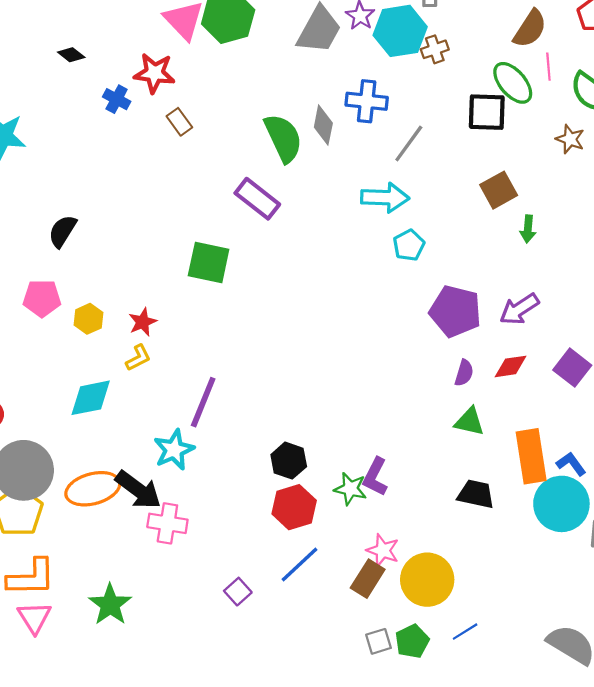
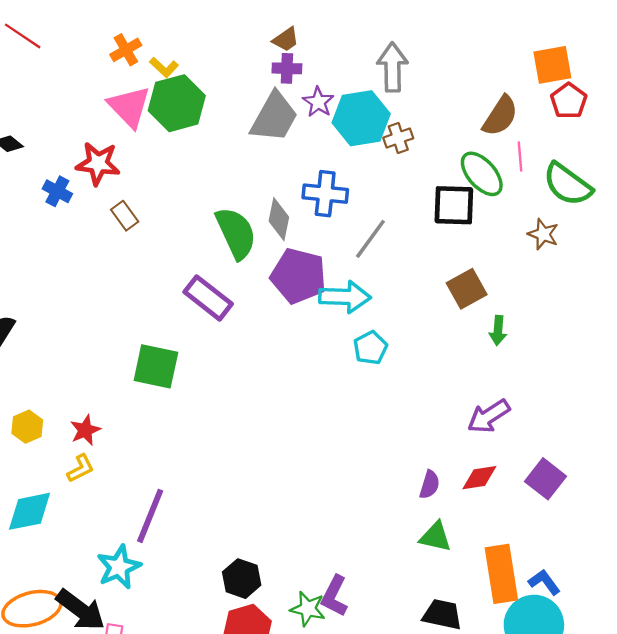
purple pentagon: (455, 311) -> (299, 276), moved

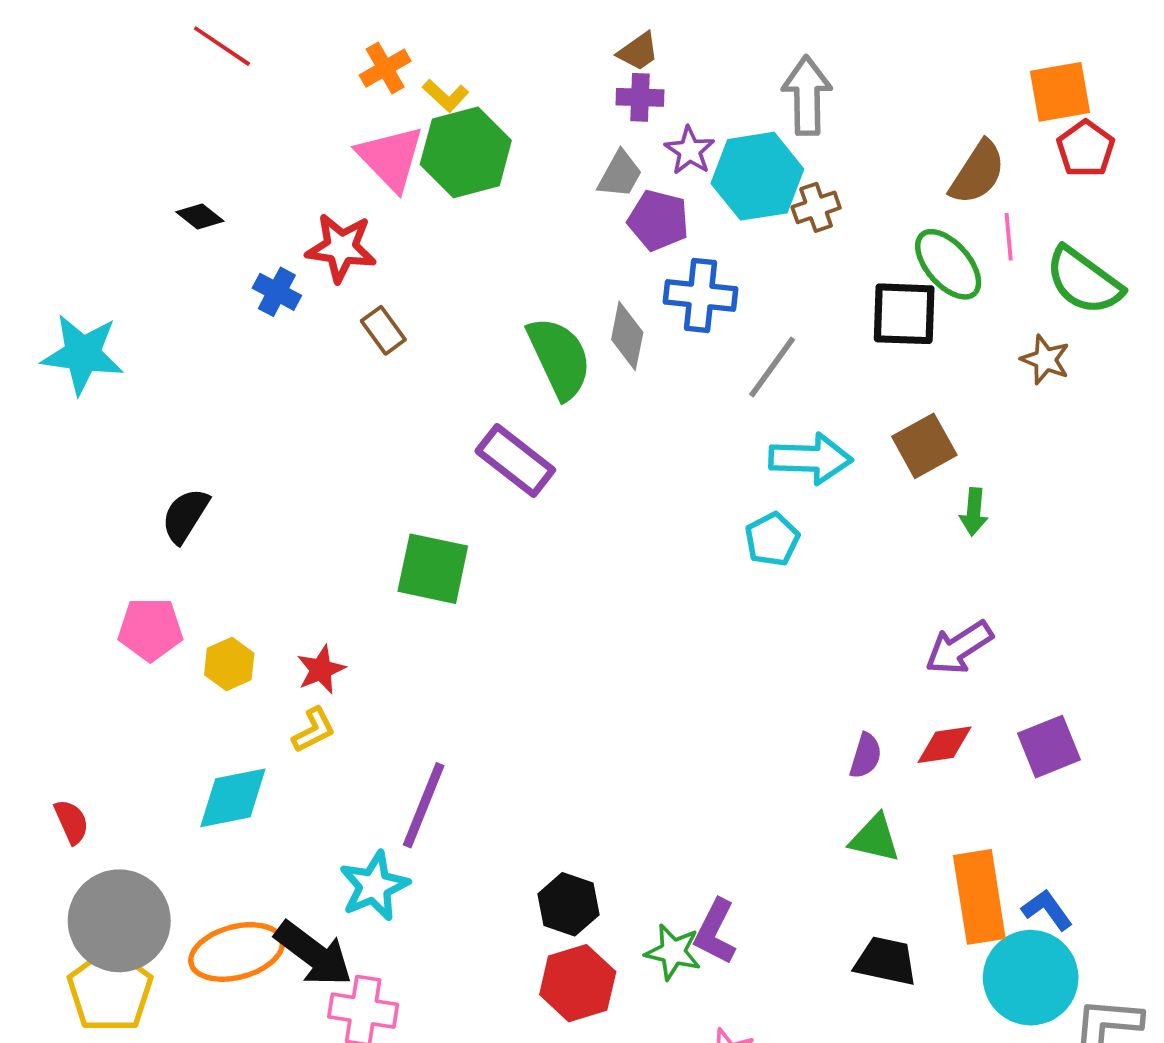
gray trapezoid: (274, 117) -> (620, 174), size x0.6
purple pentagon: (299, 276) -> (658, 220), moved, size x0.7
cyan arrow: (345, 297) -> (811, 459), moved
purple square: (545, 479) -> (1049, 747), turned 30

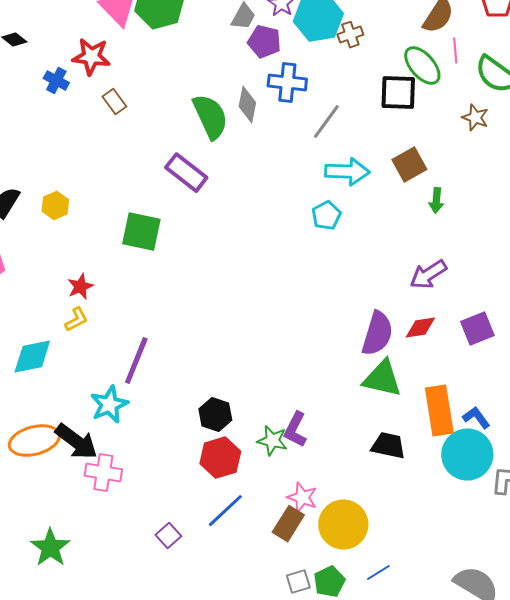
yellow hexagon: (229, 664) -> (55, 206), moved
purple semicircle: (866, 756) -> (377, 334), size x1.8
green triangle: (875, 838) -> (382, 379), size x1.4

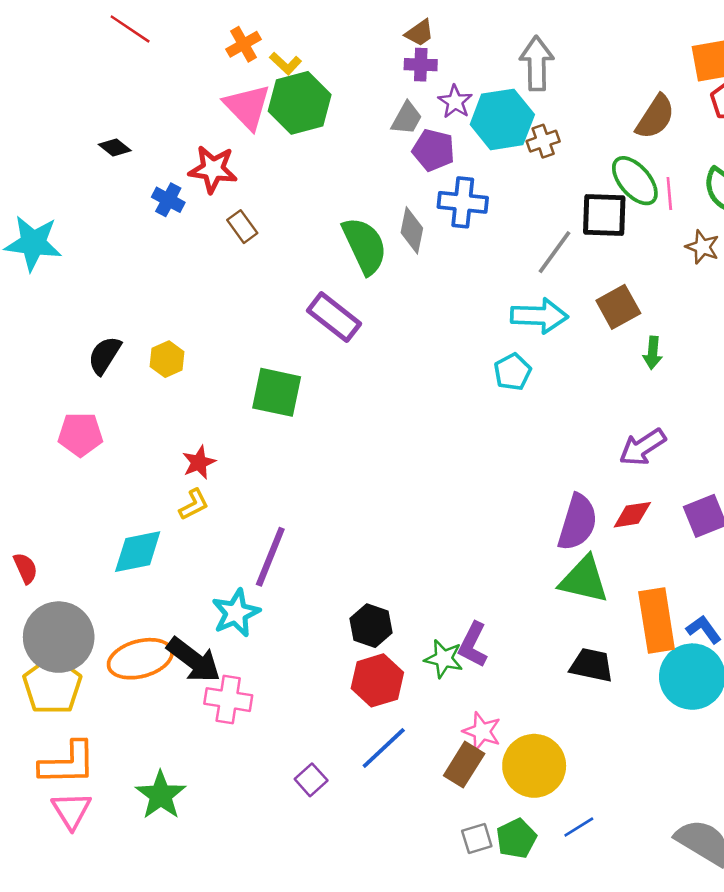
pink line: (455, 51) -> (669, 193), moved
gray line: (326, 122) -> (555, 252), moved

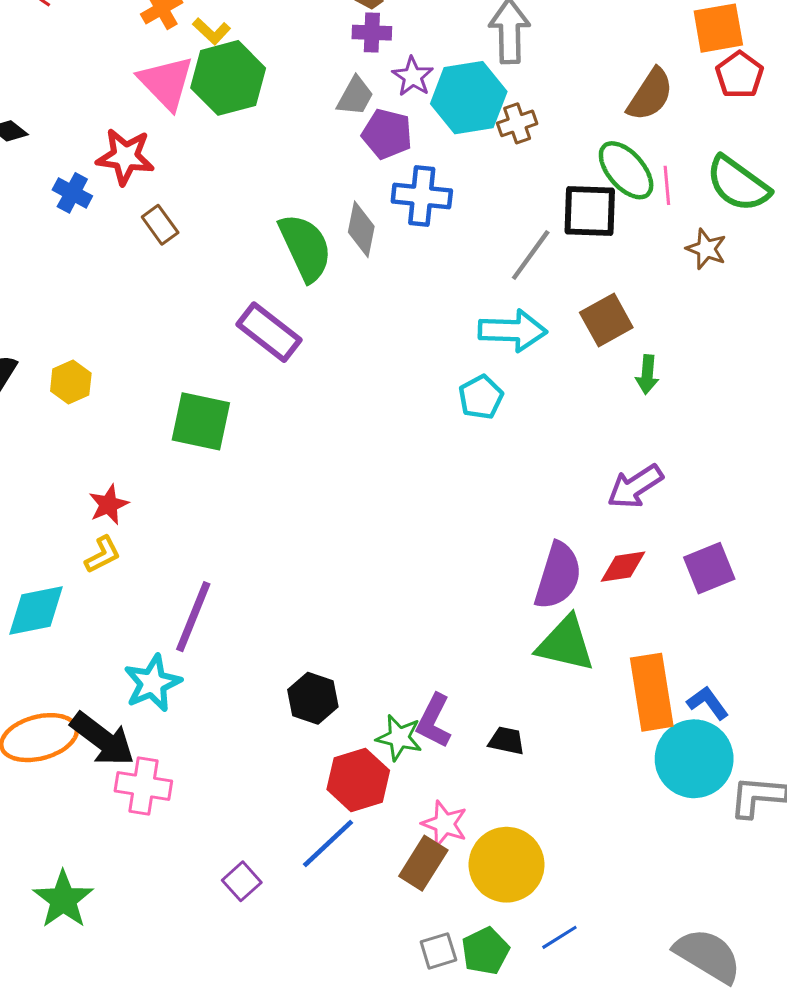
black trapezoid: (592, 665) -> (507, 741), moved, size x0.7
red hexagon: (377, 680) -> (358, 780), moved

